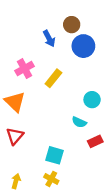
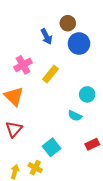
red rectangle: (95, 141) -> (92, 144), moved
cyan square: (54, 155) -> (52, 147), turned 36
yellow cross: (51, 179) -> (35, 168), moved

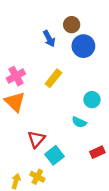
pink cross: (23, 65) -> (16, 76), moved
red triangle: (14, 129) -> (36, 139), moved

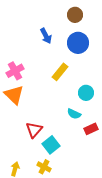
brown circle: (72, 25) -> (75, 15), moved
yellow rectangle: (53, 78) -> (60, 72), moved
red rectangle: (97, 152) -> (91, 129), moved
yellow cross: (37, 177) -> (44, 167), moved

